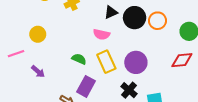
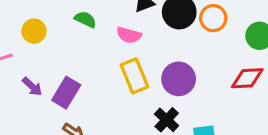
green semicircle: (79, 59) -> (85, 19), moved
purple rectangle: (86, 86) -> (66, 93), moved

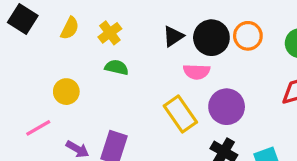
pink semicircle: (129, 35) -> (197, 72), moved

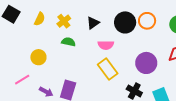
black triangle: (173, 36) -> (93, 23), moved
pink semicircle: (197, 72) -> (106, 45), moved
purple circle: (227, 107) -> (146, 63), moved

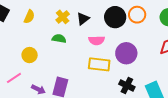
yellow cross: (64, 21) -> (63, 17), moved
purple circle: (146, 63) -> (126, 53), moved
yellow rectangle: (108, 69) -> (99, 64), turned -45

